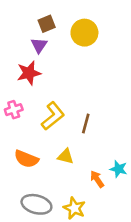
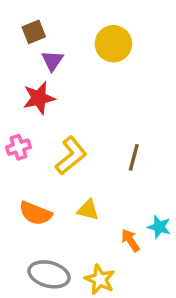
brown square: (47, 24) -> (34, 32), moved
brown line: (86, 124) -> (134, 157), moved

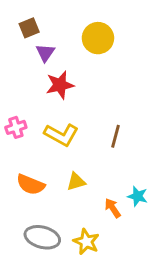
red star: (39, 98) -> (60, 85), moved
yellow L-shape: (71, 156) -> (61, 135), turned 68
yellow triangle: (88, 210) -> (76, 182), turned -30

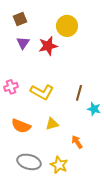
purple triangle: (45, 53) -> (23, 43), moved
red star: (60, 85) -> (48, 46), moved
cyan star: (138, 196) -> (94, 109), moved

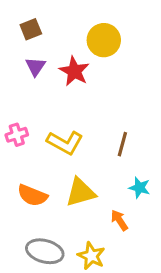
red star: (48, 46) -> (74, 71), turned -30
cyan star: (94, 109) -> (139, 188), moved
yellow triangle: (52, 124) -> (80, 192), size x1.5

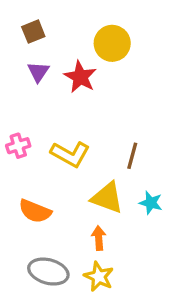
yellow triangle: (80, 192) -> (107, 198), moved, turned 36
orange arrow: (119, 220) -> (99, 238), moved, turned 30

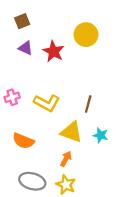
yellow circle: (112, 43) -> (86, 35), moved
purple triangle: (38, 72) -> (26, 48), turned -40
orange arrow: (99, 238) -> (66, 159), turned 32

